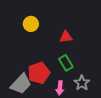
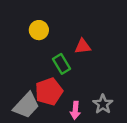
green rectangle: (66, 63) -> (61, 64), moved

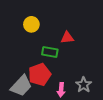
green rectangle: (61, 64) -> (50, 52), turned -49

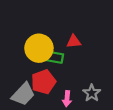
yellow circle: (31, 24) -> (39, 48), moved, size x1.6

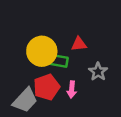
gray star: (92, 93) -> (98, 72), moved
pink arrow: (67, 99) -> (72, 90), moved

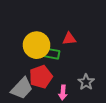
gray star: (98, 72) -> (86, 82), moved
pink arrow: (72, 90) -> (63, 93), moved

